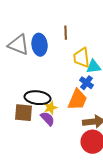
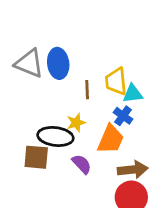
brown line: (66, 33) -> (87, 90), moved
yellow star: (51, 108) -> (76, 123), moved
purple semicircle: (48, 119) -> (82, 164), moved

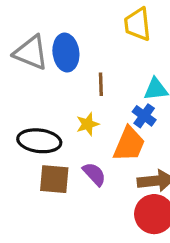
yellow trapezoid: (116, 81) -> (138, 24), moved
black ellipse: (55, 136) -> (39, 141), moved
brown square: (36, 157) -> (54, 179), moved

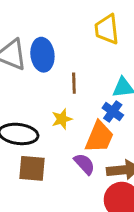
purple semicircle: (94, 174) -> (84, 164), moved

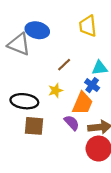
blue ellipse: (42, 55) -> (37, 30), moved, turned -70
brown line: (74, 83) -> (64, 65), turned 48

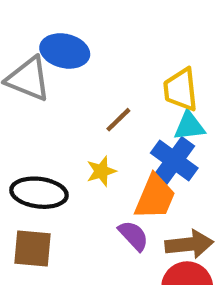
yellow trapezoid: (88, 26) -> (181, 90), moved
blue cross: (92, 85) -> (174, 160), size x1.5
brown square: (34, 126) -> (33, 249), moved

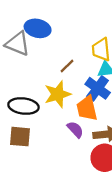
yellow star: (101, 171) -> (58, 94), size x1.6
orange trapezoid: (155, 197) -> (87, 108), turned 144

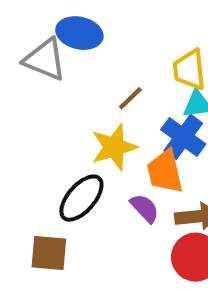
black ellipse: (23, 106) -> (81, 198), moved, turned -56
brown square: (20, 137) -> (49, 253), moved

